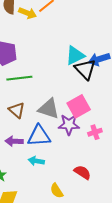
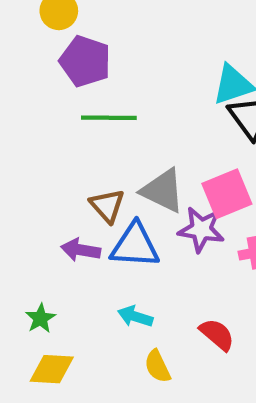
brown triangle: (17, 110) -> (107, 206), moved
cyan arrow: (36, 161) -> (135, 316), moved

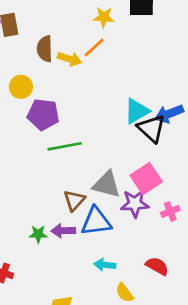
brown triangle: (107, 206) -> (74, 200), turned 35
green star: (40, 318) -> (38, 234), moved, turned -30

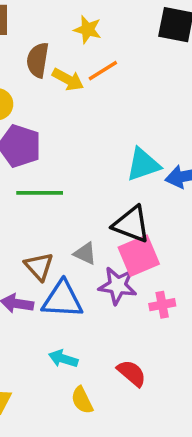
yellow star: (104, 17) -> (88, 30), moved
black triangle: (152, 129) -> (131, 224), moved, turned -32
gray triangle: (106, 184) -> (85, 253), size x0.6
brown triangle: (74, 200) -> (39, 266), turned -35

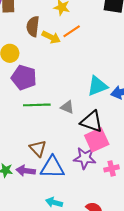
gray triangle: (85, 253) -> (67, 107), moved

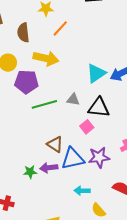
yellow arrow: (51, 37) -> (46, 58), moved, size x1.4
pink square: (97, 140) -> (87, 127), moved, size x0.6
purple star: (85, 158) -> (99, 157), moved

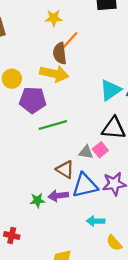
brown semicircle: (23, 33) -> (60, 53), moved
gray triangle: (73, 100) -> (86, 152), moved

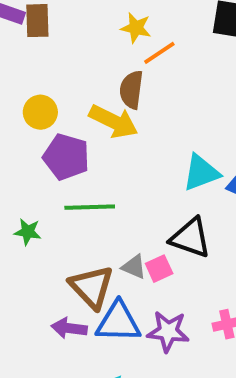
orange line: (70, 40) -> (159, 53), moved
brown triangle: (65, 169) -> (92, 287), size x1.4
green star: (37, 200) -> (28, 232), moved

